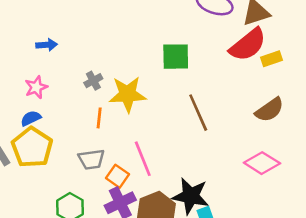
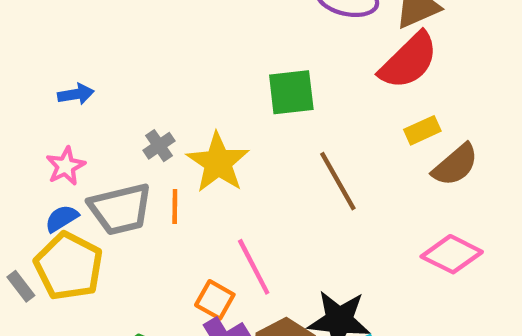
yellow rectangle: (271, 59) -> (422, 130), moved
yellow star: (128, 94) -> (218, 163), turned -30
gray trapezoid: (91, 159) -> (120, 209), moved, size x1.4

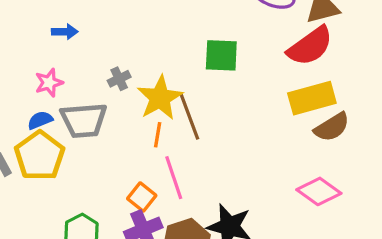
yellow rectangle: (422, 130) -> (312, 98), size x1.8
brown line: (338, 181) -> (189, 117), moved
orange line: (175, 207) -> (158, 135), moved

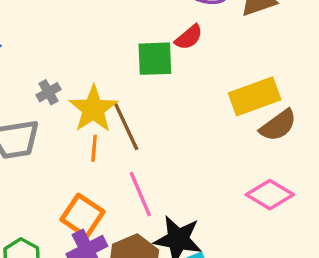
red semicircle: (310, 46) -> (189, 37), moved, size x0.6
pink line: (174, 178) -> (140, 194), moved
orange square: (142, 197) -> (82, 216), size x1.4

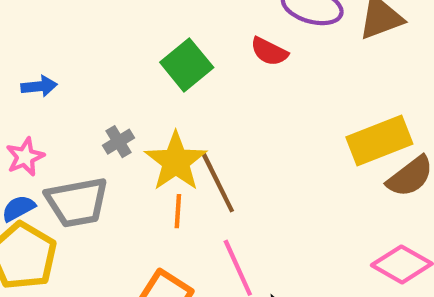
red semicircle: (189, 37) -> (269, 51), moved, turned 68
green square: (155, 59) -> (187, 65), moved, turned -36

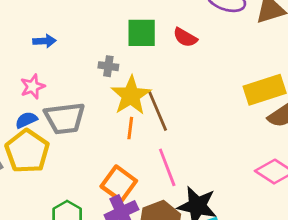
red semicircle: (269, 51) -> (185, 37), moved
green square: (187, 65) -> (142, 33), turned 36
gray cross: (118, 142) -> (108, 66), moved, turned 36

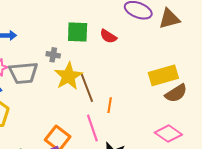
gray trapezoid: (65, 118) -> (23, 73), moved
orange line: (130, 128) -> (110, 105), moved

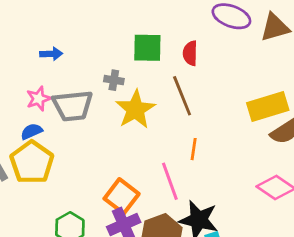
red semicircle: (108, 36) -> (190, 53), turned 60
brown line: (87, 88) -> (182, 96), moved

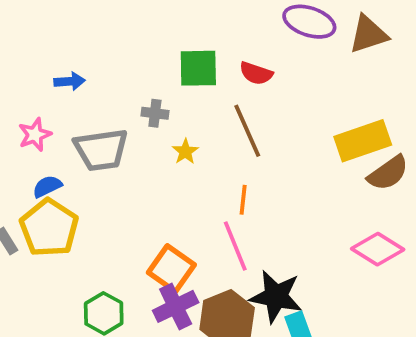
red semicircle: (190, 53) -> (256, 73), turned -70
pink star: (38, 99) -> (35, 135), moved
yellow star: (135, 109) -> (185, 152), size x0.5
orange line: (194, 149) -> (243, 200), moved

